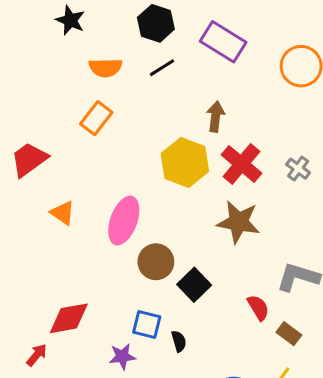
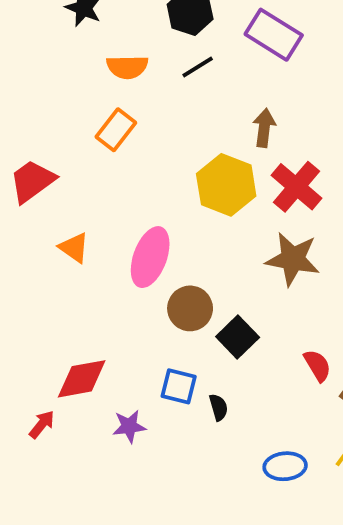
purple star: (122, 357) -> (129, 426), moved

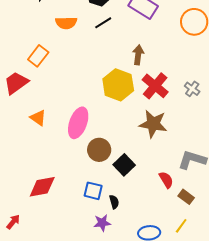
orange rectangle: (116, 130) -> (38, 56), moved
red arrow: (42, 424) -> (13, 222), moved
purple star: (129, 426) -> (102, 223), moved

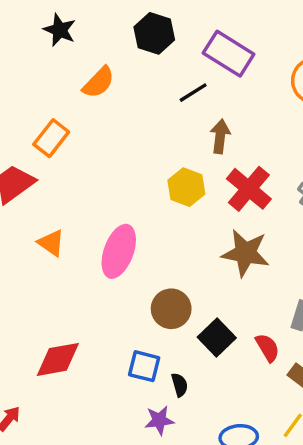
orange semicircle: (66, 23) -> (98, 82), turned -45
black line: (103, 23) -> (193, 93), moved
yellow hexagon: (118, 85) -> (186, 187), size x0.7
brown circle: (99, 150) -> (171, 309), moved
black square: (124, 165) -> (217, 337), moved

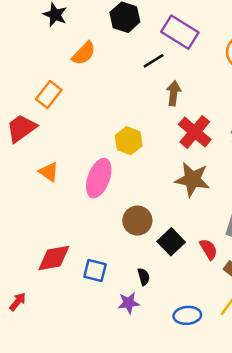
yellow hexagon: (186, 187) -> (129, 141), moved
blue square: (144, 366) -> (95, 270), moved

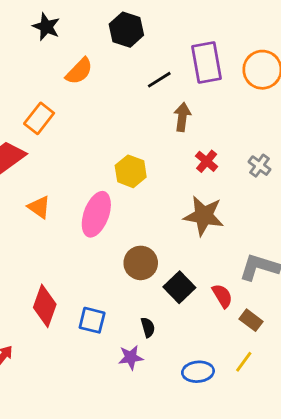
purple rectangle: (180, 32) -> (207, 63), moved, turned 48
red cross: (195, 132) -> (207, 161), size x0.6
red diamond: (54, 258) -> (45, 306), turned -60

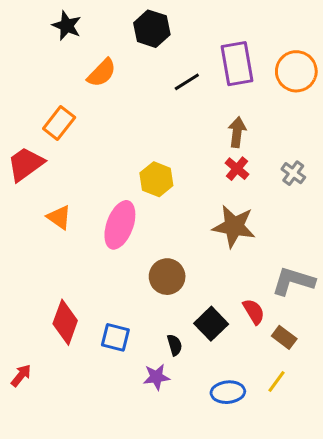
brown arrow: (182, 117) -> (237, 132), moved
black square: (179, 287) -> (211, 324), moved

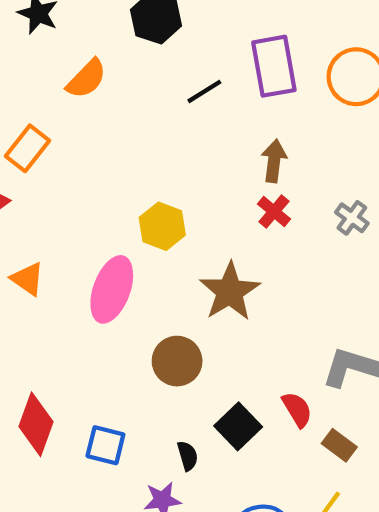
brown star: (234, 226) -> (230, 292), moved, turned 30

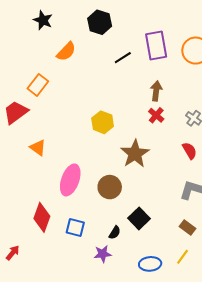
pink ellipse: (112, 289) -> (70, 180), moved
red semicircle: (297, 409) -> (190, 151), moved
black semicircle: (188, 456) -> (115, 233), turned 48

